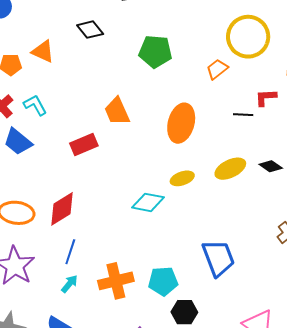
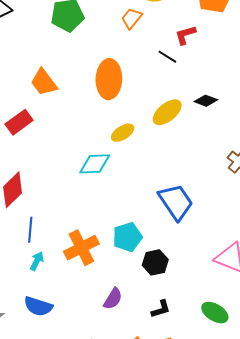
black line: (243, 115) -> (167, 57), turned 42

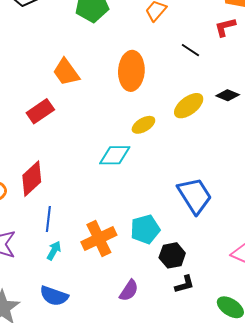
red L-shape: (185, 35) -> (225, 27), moved
black L-shape: (161, 309) -> (185, 284), moved

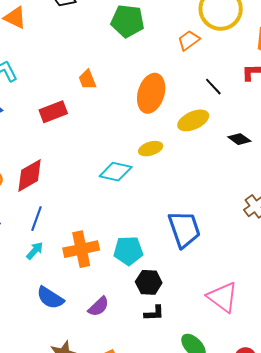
orange trapezoid: (66, 72) -> (87, 80), size x0.7
yellow ellipse: (189, 106) -> (193, 120), moved
blue semicircle: (54, 296) -> (50, 298), moved

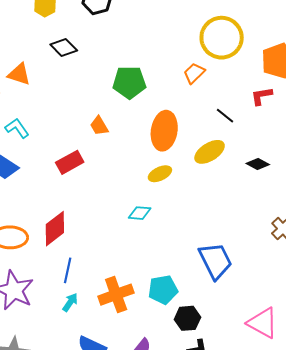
green pentagon: (128, 21) -> (129, 82), moved
yellow ellipse: (151, 149) -> (160, 174), moved
cyan diamond: (116, 172) -> (140, 213), size x0.7

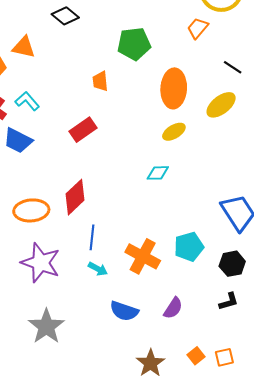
orange trapezoid: (99, 126) -> (100, 81), moved, turned 30
orange cross: (116, 295) -> (143, 256), turned -36
cyan arrow: (70, 302) -> (98, 269), turned 90
black hexagon: (187, 318) -> (232, 264), moved

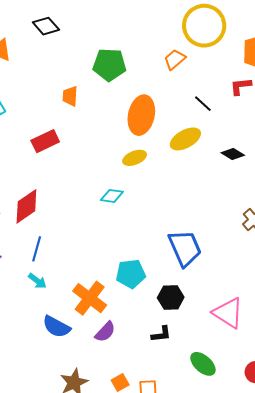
orange cross: (143, 256) -> (90, 298), moved

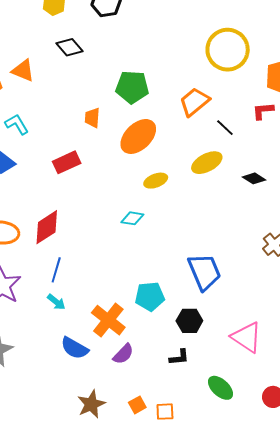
orange trapezoid: (175, 59) -> (194, 102), moved, size x1.4
orange ellipse: (141, 115) -> (138, 136), moved, turned 33

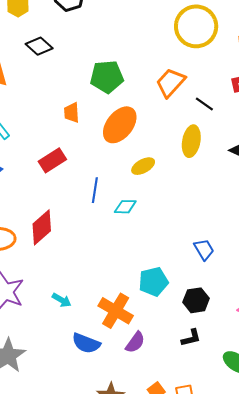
yellow ellipse: (207, 163) -> (191, 141), turned -44
blue line: (56, 270) -> (95, 190), moved
blue trapezoid: (204, 272) -> (204, 249), size x0.6

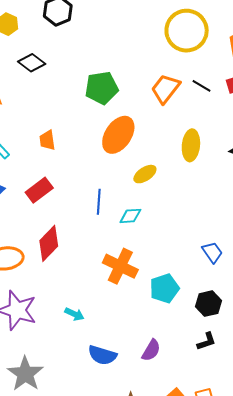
black line: (204, 104) -> (202, 86), moved
orange trapezoid: (72, 113) -> (47, 140), moved
red rectangle: (52, 160) -> (39, 190), moved
orange cross: (116, 311) -> (120, 266), moved

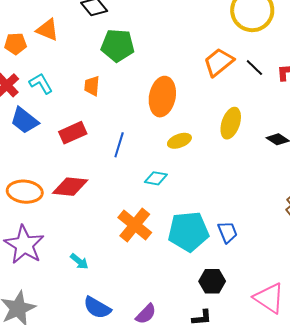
green pentagon: (102, 88) -> (118, 45), moved
orange ellipse: (118, 135) -> (162, 97), turned -36
blue line: (99, 202) -> (119, 145), moved
red diamond: (49, 243) -> (70, 187), turned 39
cyan pentagon: (164, 288) -> (188, 232), moved, size x1.4

